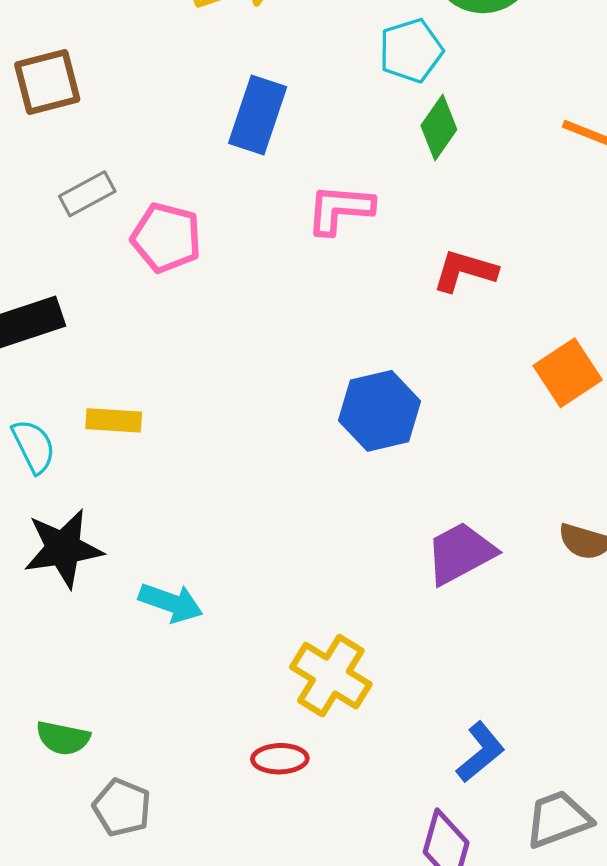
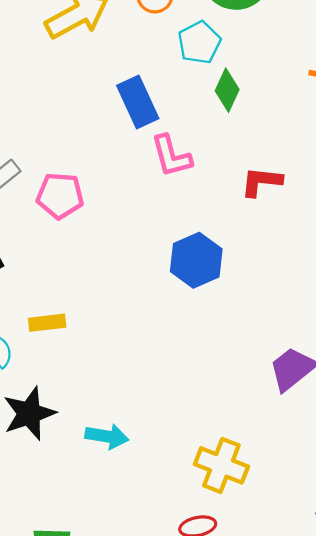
blue rectangle: (258, 115) -> (138, 102), moved, turned -33
pink L-shape: (340, 209) -> (171, 156), turned -99
blue hexagon: (380, 411) -> (196, 260), moved

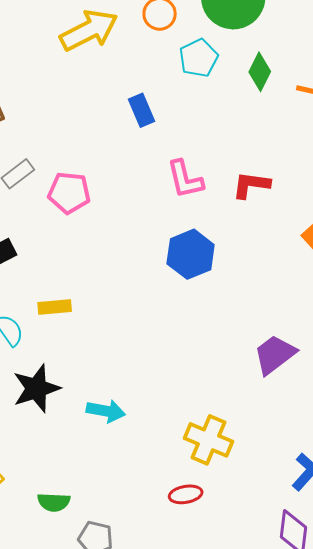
green diamond: (227, 90) -> (260, 72), moved
blue rectangle: (138, 102) -> (142, 110), size x0.7
pink L-shape: (171, 156) -> (185, 179), moved

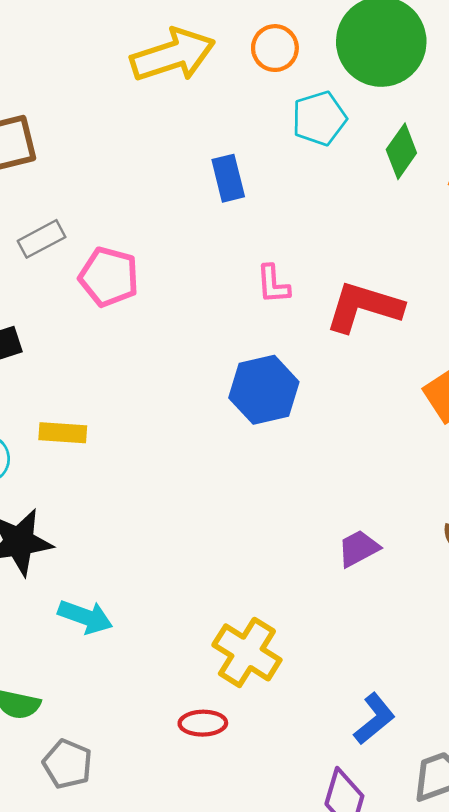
pink L-shape: (185, 179) -> (273, 284), size x0.7
red L-shape: (251, 185) -> (364, 307), size x1.4
purple trapezoid: (275, 354) -> (358, 548), size x0.7
cyan arrow: (106, 411) -> (85, 617), moved

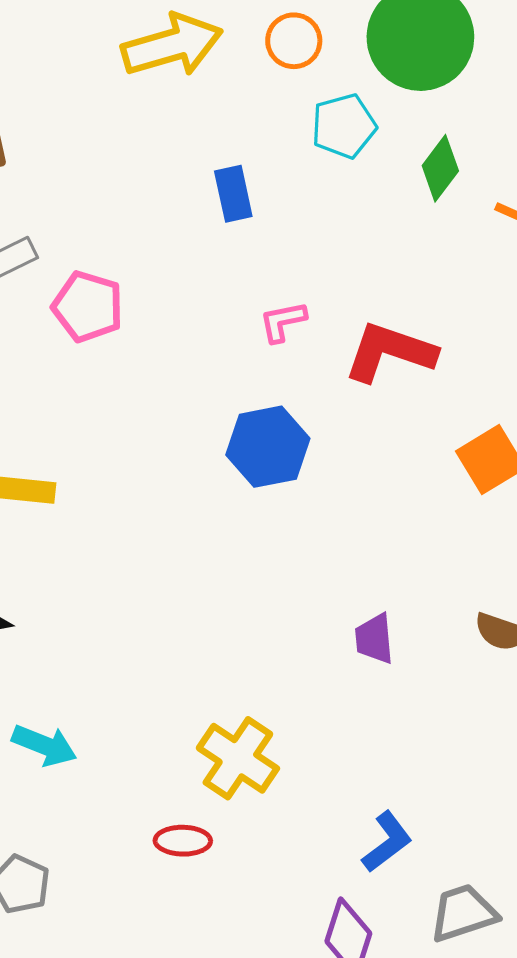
pink L-shape: (273, 284) -> (283, 322), turned 81
purple trapezoid: (358, 548) -> (374, 639), turned -69
cyan arrow: (85, 617) -> (44, 745), moved

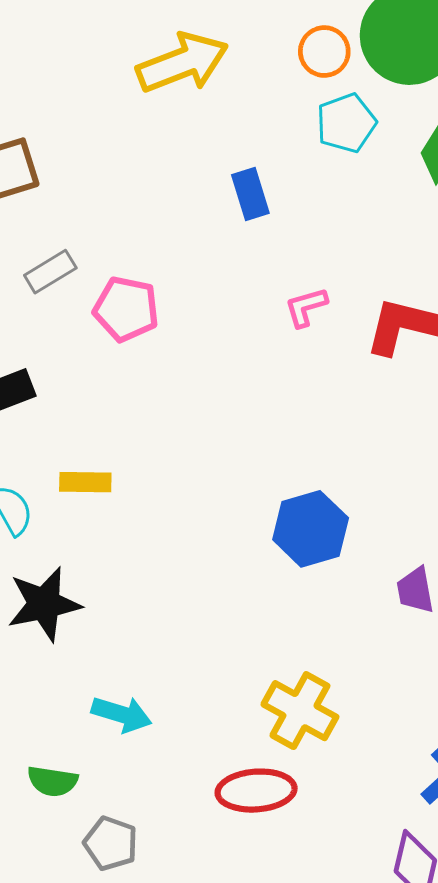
orange circle: (294, 41) -> (324, 52), moved
blue hexagon: (268, 447) -> (311, 529), moved
red ellipse: (183, 841) -> (256, 791), size x1.5

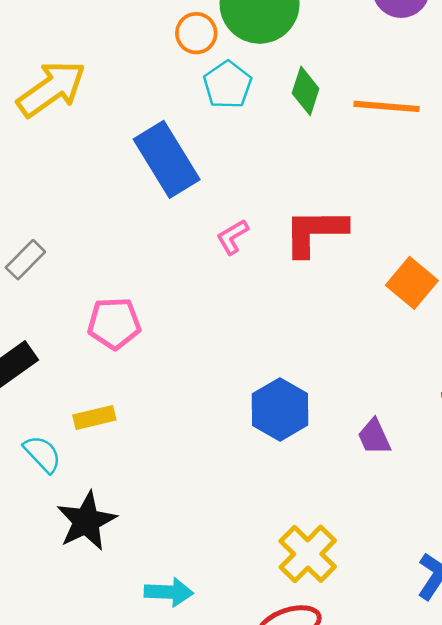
yellow arrow: (182, 63) -> (51, 89), moved
blue rectangle: (250, 194) -> (167, 159), size x1.8
pink pentagon: (126, 309) -> (114, 323), moved
yellow cross: (300, 711) -> (308, 554), turned 30

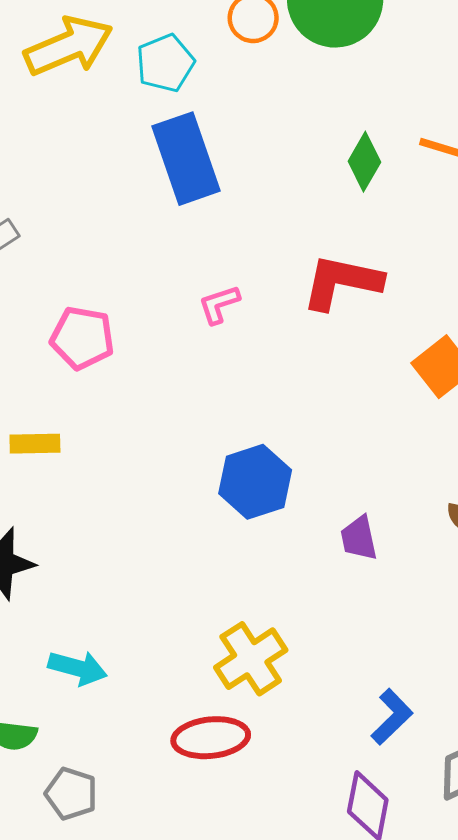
cyan pentagon: (228, 85) -> (165, 63), moved
green diamond: (306, 91) -> (364, 162), moved
pink L-shape: (232, 237) -> (219, 304), moved

